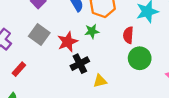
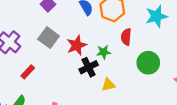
green star: (92, 31) -> (104, 52), moved
red semicircle: (128, 35) -> (126, 37), moved

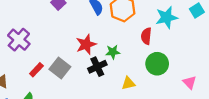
red semicircle: (126, 37) -> (146, 36), moved
gray square: (49, 38) -> (60, 68), moved
yellow triangle: (108, 85) -> (128, 83), moved

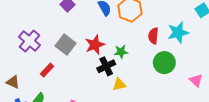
cyan star: (167, 17) -> (178, 32), moved
gray square: (60, 68) -> (66, 45), moved
yellow triangle: (128, 83) -> (119, 84), moved

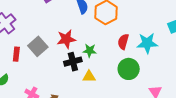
gray square: (66, 45) -> (38, 46), moved
red rectangle: (47, 70) -> (16, 54), turned -48
yellow triangle: (119, 84) -> (89, 77), moved

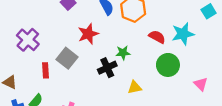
red star: (66, 39) -> (88, 34), moved
red semicircle: (123, 42) -> (157, 37), turned 112
yellow triangle: (89, 77) -> (135, 87), moved

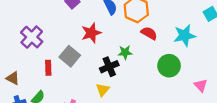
red semicircle: (157, 37) -> (149, 33), moved
yellow triangle: (135, 87) -> (103, 90), moved, turned -40

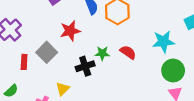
red semicircle: (149, 33) -> (128, 52), moved
green circle: (169, 66) -> (173, 70), moved
yellow triangle: (103, 90) -> (63, 89), moved

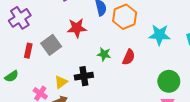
cyan star: (163, 42) -> (159, 35), moved
red semicircle: (128, 52) -> (129, 57), turned 70
black cross: (85, 66) -> (84, 76), moved

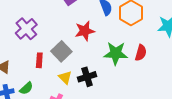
green star: (104, 54) -> (116, 53), size x1.6
black cross: (84, 76) -> (87, 77), moved
yellow triangle: (61, 82) -> (65, 77), moved, turned -32

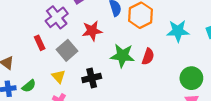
purple cross: (26, 29) -> (57, 17), moved
red rectangle: (39, 60) -> (40, 43), moved, turned -32
yellow triangle: (65, 77) -> (59, 76), moved

